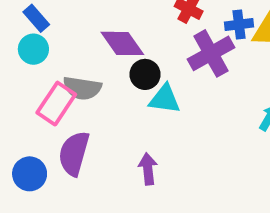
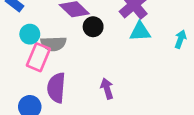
cyan circle: (33, 49) -> (30, 34), moved
cyan triangle: (165, 99) -> (140, 32), moved

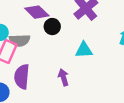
cyan triangle: (140, 32) -> (84, 50), moved

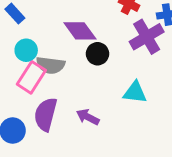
purple arrow: (63, 77) -> (88, 117), moved, turned -56

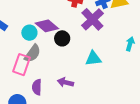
cyan circle: (26, 50) -> (29, 33), moved
gray semicircle: (51, 65) -> (32, 53), turned -48
purple semicircle: (46, 114) -> (37, 87), size x0.7

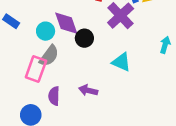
purple diamond: (47, 26) -> (66, 23), turned 30
cyan triangle: (93, 59) -> (121, 62), turned 30

